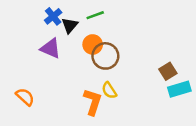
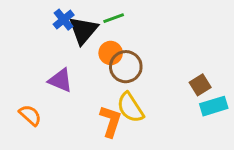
black triangle: (70, 25) -> (83, 30), size x1.5
purple triangle: (51, 48) -> (61, 80), moved
yellow semicircle: (109, 90) -> (130, 108), size x1.5

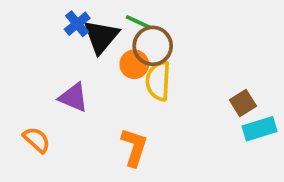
green line: (114, 18) -> (138, 22), turned 45
brown circle: (126, 67) -> (153, 46), moved
yellow semicircle: (130, 108) -> (158, 81), moved, turned 36

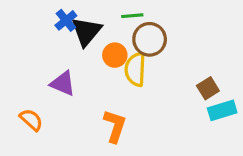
green line: (138, 22) -> (132, 16), moved, turned -30
brown circle: (153, 46) -> (150, 39), moved

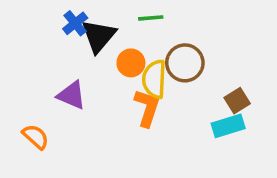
brown circle: (150, 39) -> (185, 63), moved
cyan rectangle: (222, 110) -> (228, 126), moved
orange L-shape: (115, 126) -> (147, 108), moved

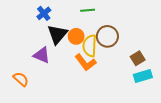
black triangle: (99, 36) -> (57, 34), moved
orange L-shape: (147, 108) -> (85, 62), turned 125
cyan rectangle: (228, 126) -> (143, 76), moved

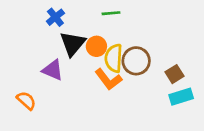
brown circle: (107, 36) -> (136, 61), moved

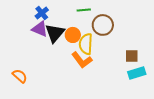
brown circle: (136, 61) -> (103, 25), moved
purple triangle: (53, 70) -> (40, 29), moved
brown square: (174, 74) -> (132, 56), turned 32

